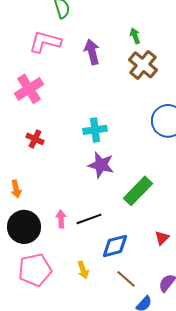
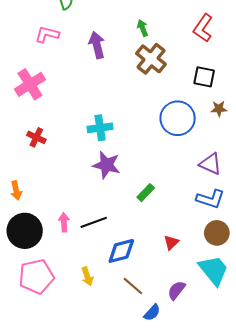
pink L-shape: (45, 42) -> (47, 34), size x0.7
green rectangle: (138, 191) -> (146, 193), size x0.6

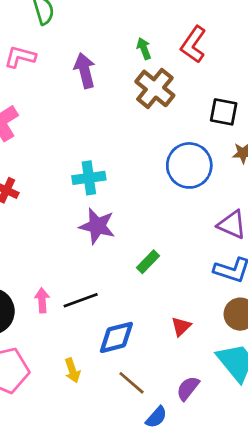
red L-shape: (203, 28) -> (193, 44), moved

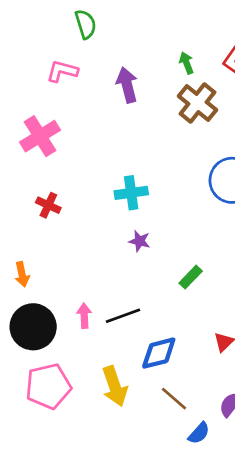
purple star: (97, 226) -> (139, 241), size x0.6
yellow arrow: (72, 370) -> (115, 386), size x1.6

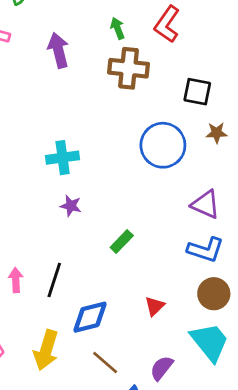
brown cross: (198, 103) -> (129, 68), turned -33
black line: (123, 316) -> (54, 280), turned -52
yellow arrow: (115, 386) -> (46, 350), turned 36

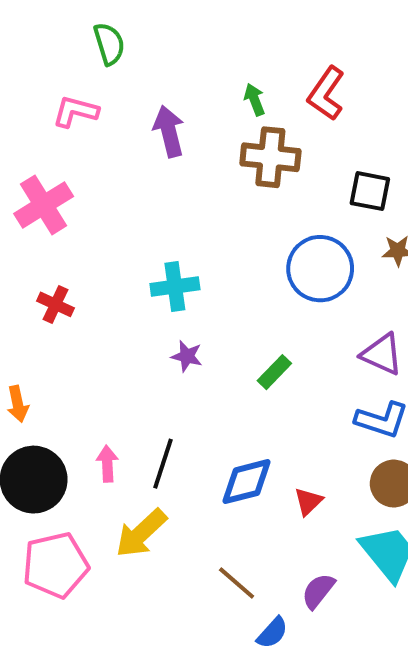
green rectangle: (122, 241) -> (274, 372), moved
blue diamond: (90, 317) -> (247, 482), moved
yellow arrow: (46, 350) -> (141, 533), moved, turned 30

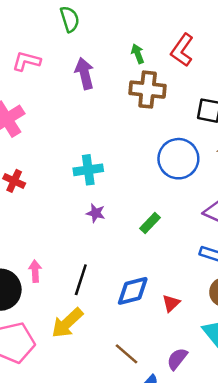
green semicircle: (109, 44) -> (70, 19), moved
pink arrow: (107, 464) -> (35, 271), moved

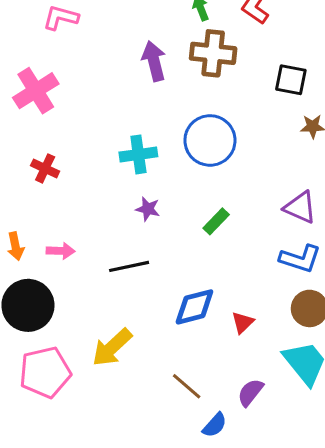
purple arrow: (85, 73) -> (154, 61), moved
blue circle: (178, 159) -> (210, 140), moved
pink arrow: (35, 271) -> (61, 251), moved, turned 95
black line: (81, 280) -> (129, 266), moved, turned 60

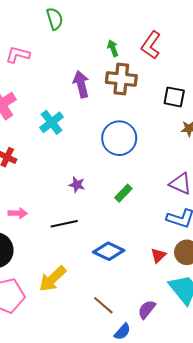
cyan cross: (138, 154) -> (52, 122), moved, turned -30
blue diamond: (194, 307) -> (109, 251), turned 40
red triangle: (243, 322) -> (158, 256), moved

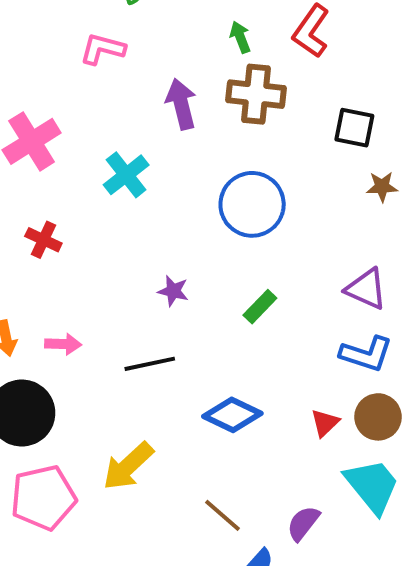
pink L-shape: (18, 55) -> (102, 49), moved

